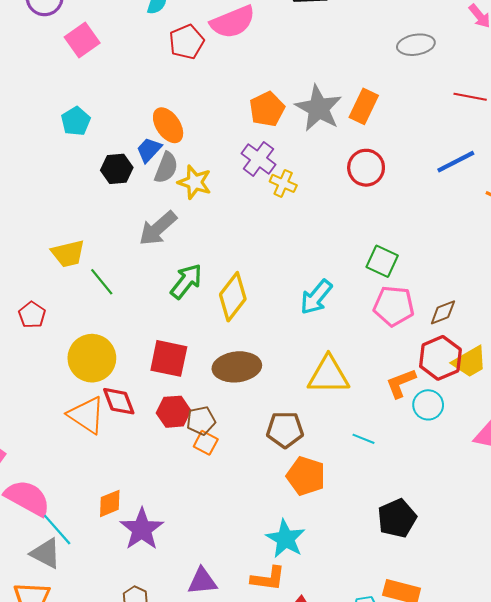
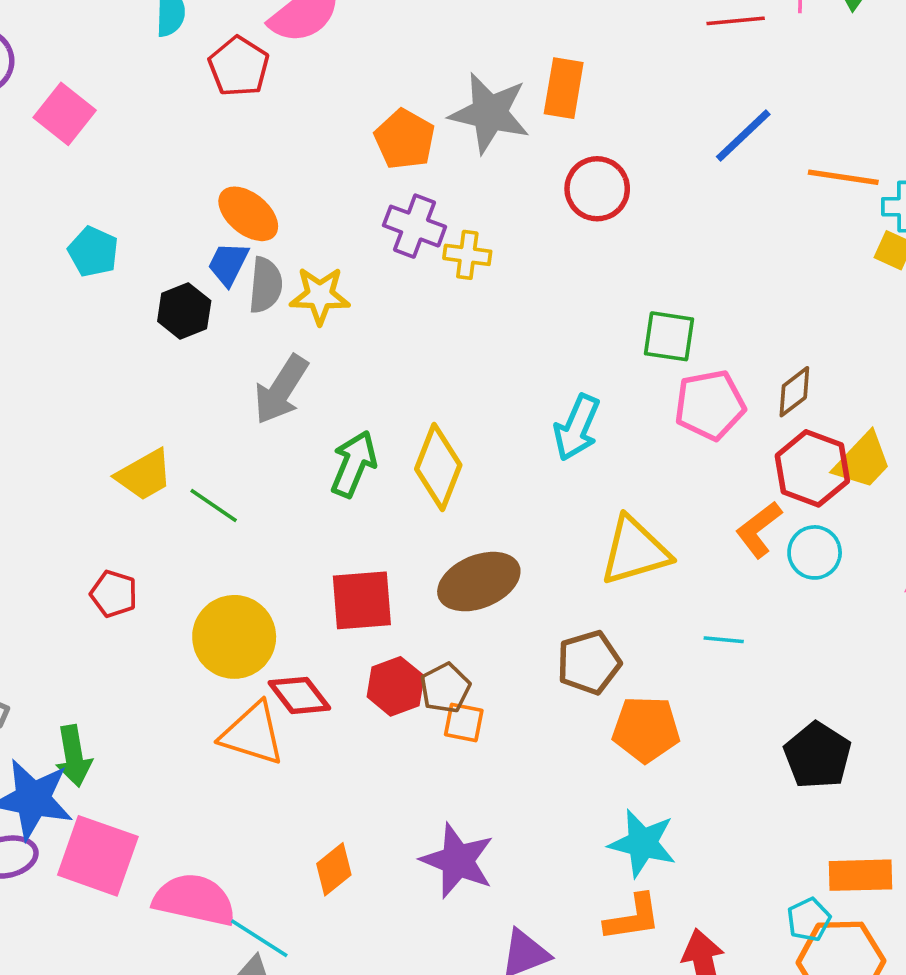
purple star: (142, 529) -> (458, 861), moved

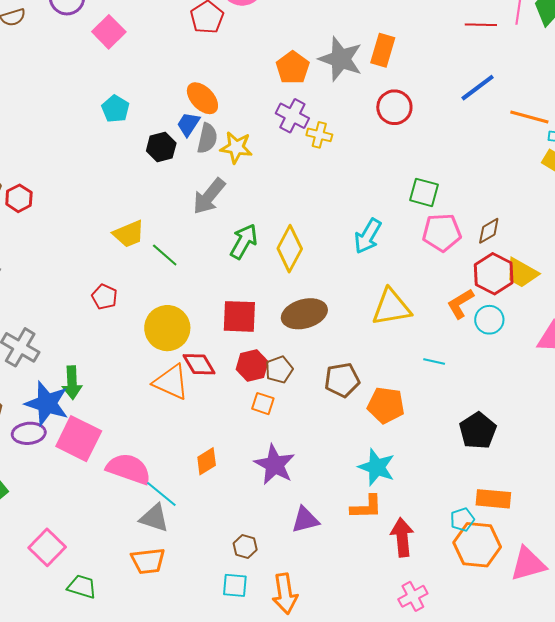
yellow trapezoid: (863, 461) -> (522, 273), turned 69
brown pentagon: (589, 662) -> (342, 380), moved
orange square: (464, 723) -> (263, 404), moved

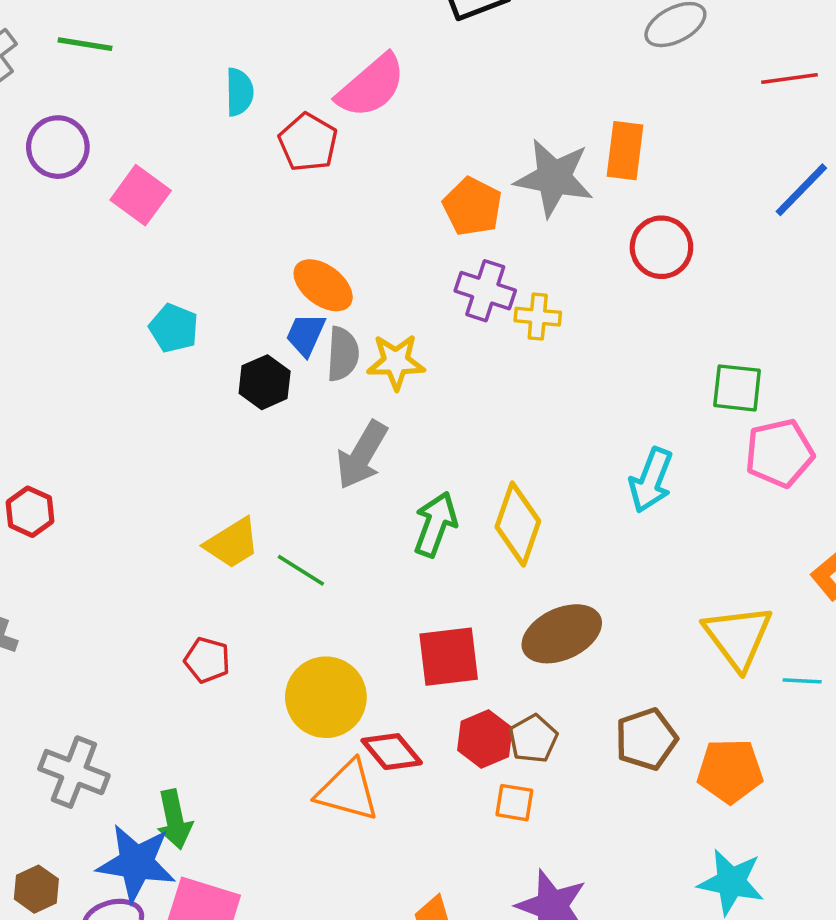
yellow triangle: (391, 307) -> (738, 637), moved, turned -48

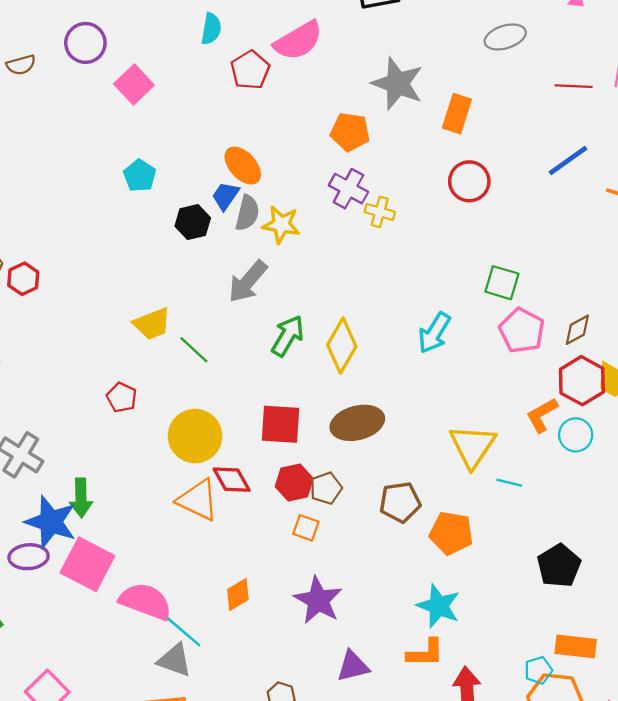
gray star: (554, 178) -> (398, 84), moved
orange pentagon: (472, 207) -> (350, 132), turned -30
pink pentagon: (779, 453) -> (522, 331), turned 30

